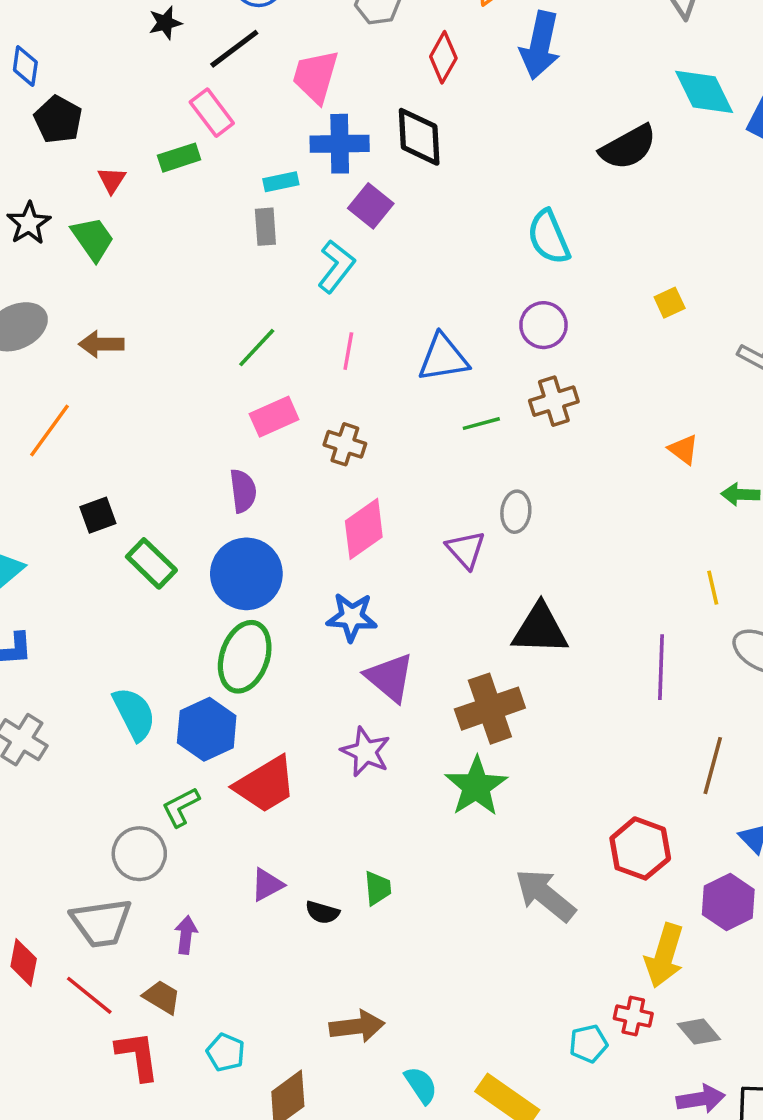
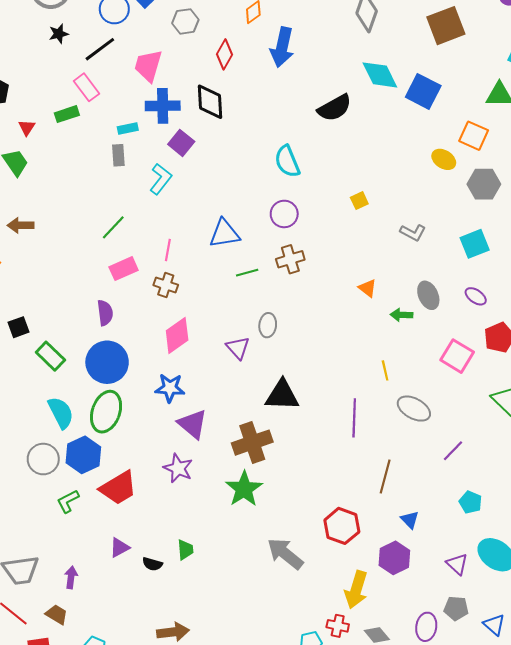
pink line: (348, 351) -> (168, 250), moved
cyan semicircle: (134, 714) -> (61, 413), moved
gray circle: (139, 854) -> (43, 459), moved

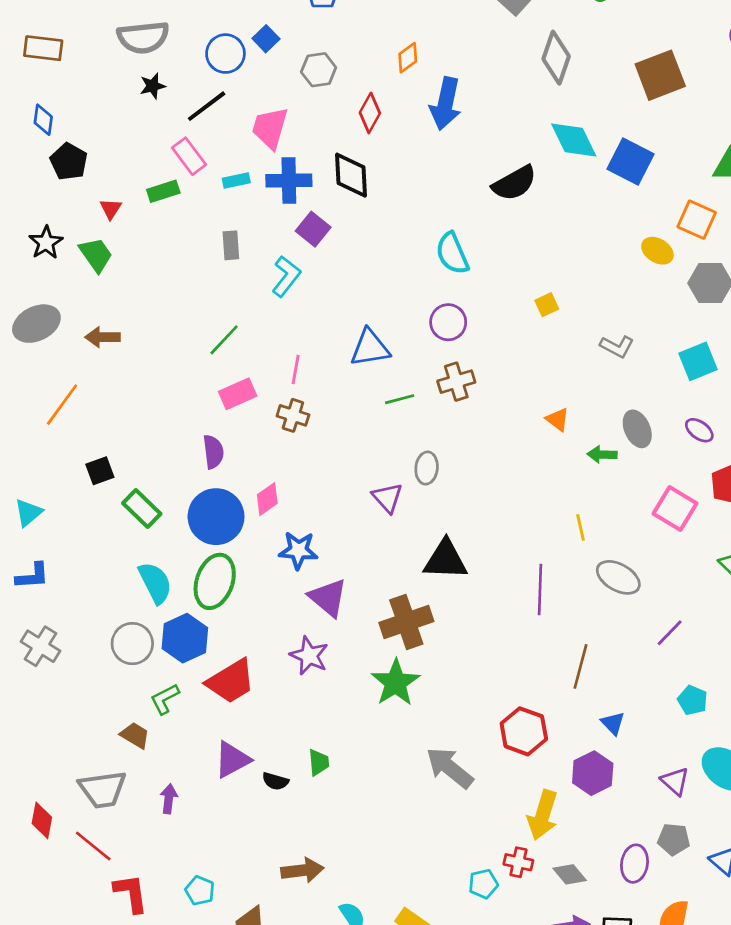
cyan rectangle: (128, 129) -> (236, 180), moved
pink diamond: (177, 335) -> (267, 499), moved, size x0.7
purple triangle: (119, 548) -> (232, 760), size x1.4
brown trapezoid: (57, 614) -> (135, 735), moved

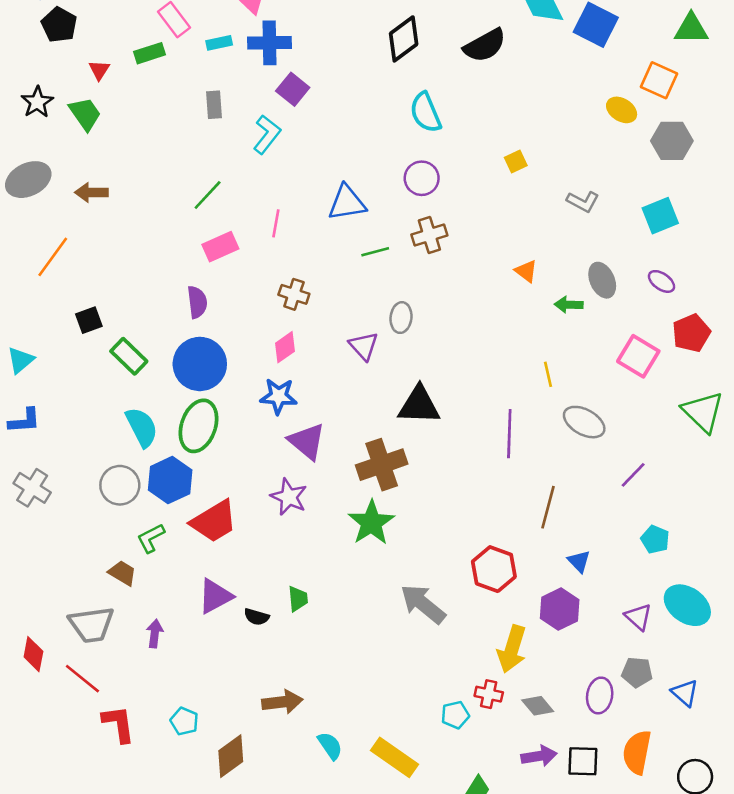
black diamond: (351, 175) -> (404, 39), moved, turned 57
brown cross: (293, 415) -> (294, 294), moved
pink diamond: (267, 499) -> (285, 347), moved

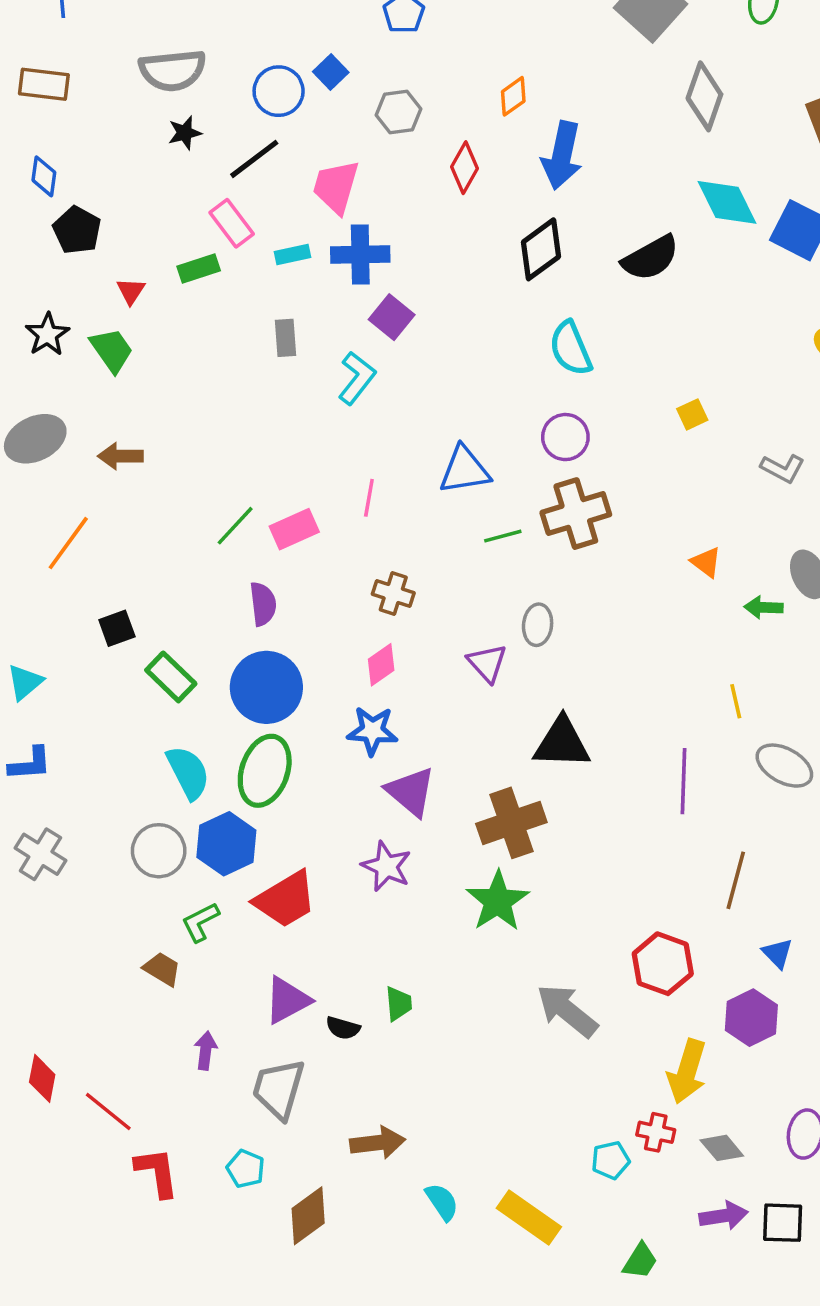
green line: (208, 195) -> (235, 526), moved
brown cross: (429, 235) -> (576, 514), size x1.4
gray trapezoid: (91, 625) -> (279, 1089), moved, turned 114

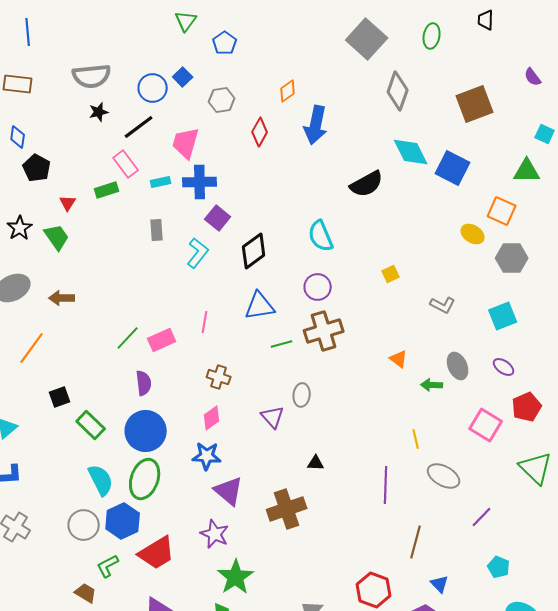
black diamond: (541, 249) -> (254, 251), moved
black triangle: (562, 743) -> (316, 463), size x0.5
green star: (498, 901) -> (236, 577), moved

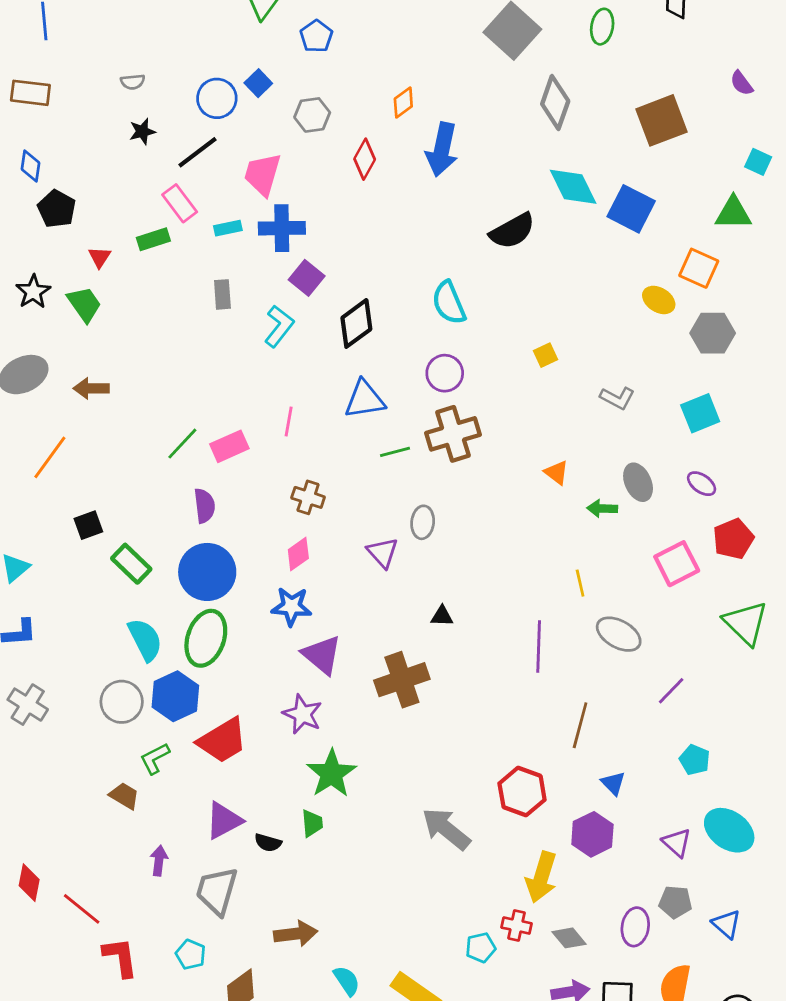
gray semicircle: (92, 76) -> (133, 82), size x0.5
pink square: (486, 425) -> (677, 564), turned 32

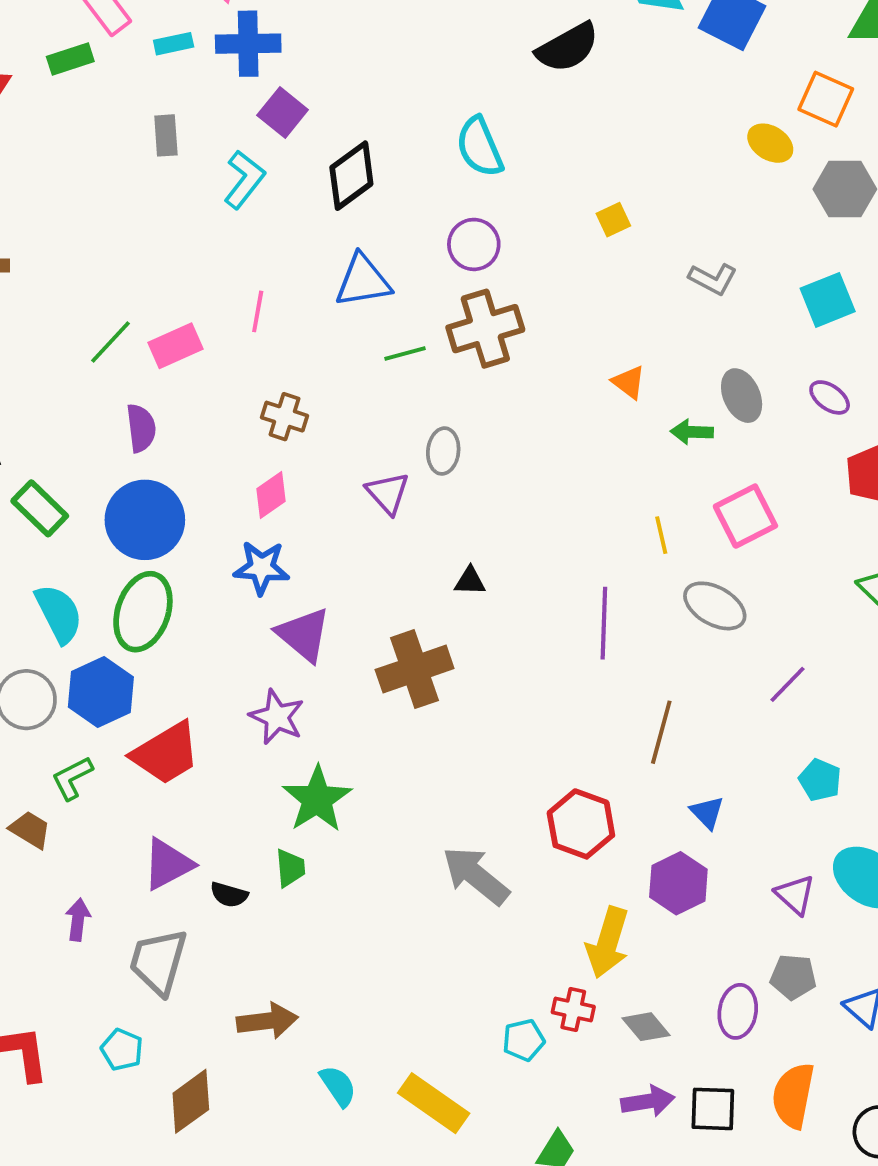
pink square: (677, 564) -> (745, 516), moved

